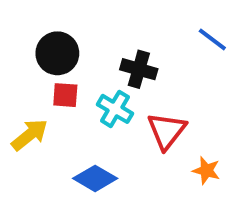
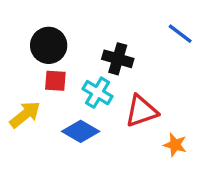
red triangle: (167, 131) -> (141, 111), turned 33
blue diamond: (95, 178) -> (81, 131), moved

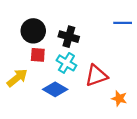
blue line: (180, 34) -> (123, 23), turned -36
black cross: (118, 59) -> (69, 37), moved

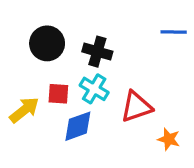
red square: (38, 55) -> (58, 94), moved
blue diamond: (55, 89) -> (78, 126), turned -50

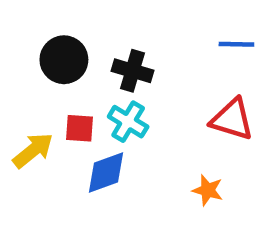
red triangle: (136, 107) -> (232, 119), moved, turned 36
orange star: (169, 139) -> (208, 190), moved

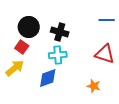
cyan cross: (128, 122) -> (58, 55), turned -36
red square: (79, 128) -> (22, 47), moved, turned 32

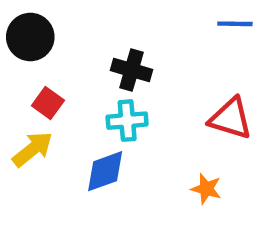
blue line: (107, 20) -> (235, 24), moved
black circle: (29, 27) -> (30, 37), moved

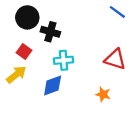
blue line: (235, 24) -> (117, 12), turned 35
black circle: (30, 37) -> (27, 17), moved
black cross: (132, 70) -> (50, 32), moved

